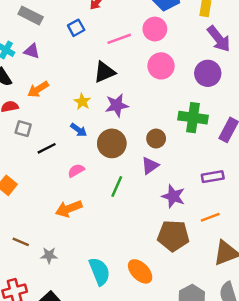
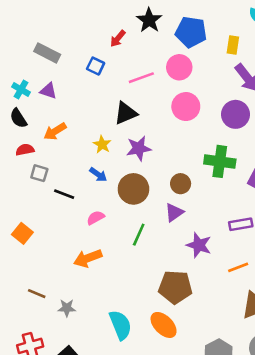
blue square: (76, 28) -> (96, 66), turned -35
black line: (47, 148) -> (64, 194), turned 48
brown pentagon: (173, 236) -> (175, 287), moved

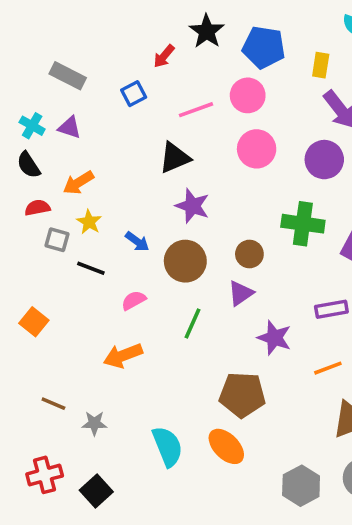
blue square: (96, 66) -> (134, 94), turned 36
yellow star: (102, 144) -> (89, 222), moved
purple star: (139, 148) -> (192, 206), turned 30

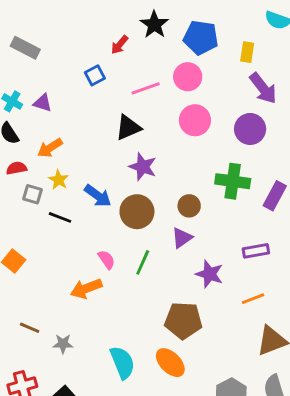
gray rectangle: (68, 76) -> (25, 48), moved
blue arrow: (137, 242) -> (98, 196), size x1.4
pink semicircle: (134, 300) -> (106, 260), moved, turned 84

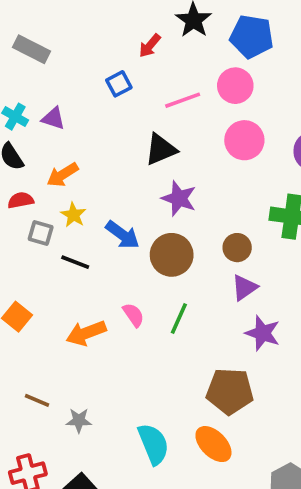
purple triangle: (182, 238) -> (244, 288), moved
orange arrow: (86, 289) -> (86, 333), moved

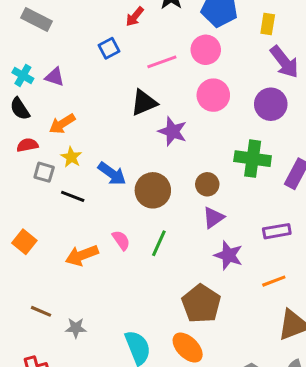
purple star: (179, 198) -> (172, 131), moved
brown pentagon: (230, 391) -> (201, 304), turned 30

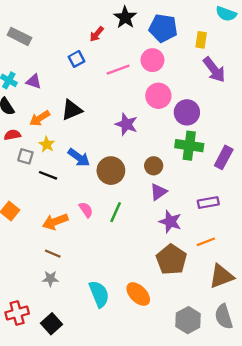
black triangle: (144, 103) -> (72, 110), moved
purple circle: (271, 104) -> (187, 112), moved
brown pentagon: (201, 304) -> (171, 260), moved
brown line: (41, 311) -> (53, 254), moved

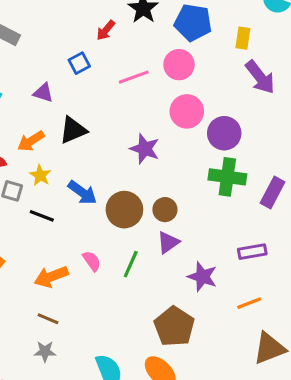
purple triangle: (34, 82) -> (43, 93), moved
brown circle: (154, 166) -> (165, 210), moved
purple triangle: (158, 192) -> (168, 242), moved
brown pentagon: (171, 260) -> (174, 327), moved

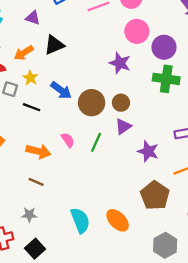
purple star: (145, 149) -> (120, 63), moved
orange arrow: (51, 277) -> (38, 151), turned -145
brown pentagon: (174, 327) -> (155, 195), moved
gray star: (45, 351) -> (29, 215), moved

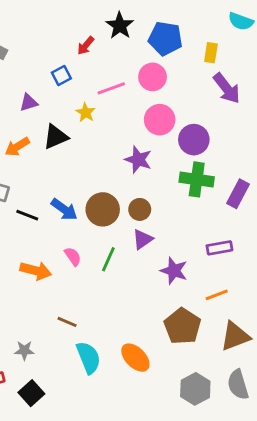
purple triangle: (33, 18) -> (29, 103), turned -35
yellow star: (30, 78) -> (86, 113), moved
blue arrow: (61, 90) -> (64, 209), moved
brown line: (36, 182) -> (67, 322), moved

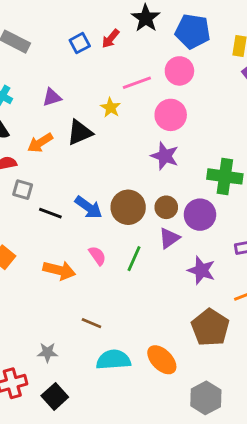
blue square: (61, 76) -> (80, 43), moved
pink circle: (160, 120) -> (171, 115), moved
purple circle: (194, 140) -> (200, 215), moved
cyan semicircle: (88, 358) -> (113, 360), turned -72
gray hexagon: (195, 389) -> (206, 398), moved

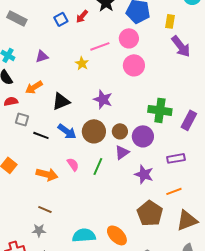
pink circle: (171, 115) -> (134, 65), moved
black triangle: (80, 132) -> (61, 101), moved
purple star: (165, 156) -> (103, 99), moved
brown line: (91, 323) -> (45, 209), moved

